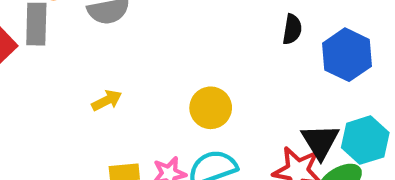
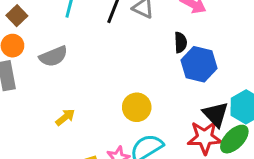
blue hexagon: (347, 55) -> (199, 64), moved

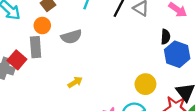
yellow circle: (137, 107) -> (145, 84), moved

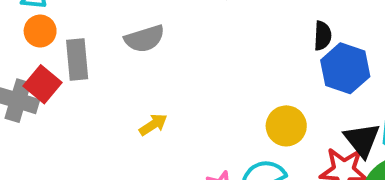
orange circle: (42, 25) -> (40, 31), moved

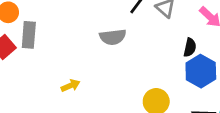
gray semicircle: (145, 39) -> (113, 37), moved

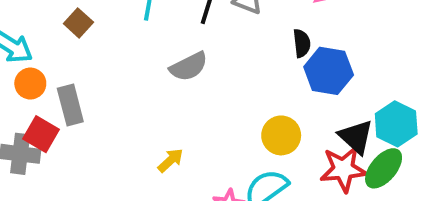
yellow arrow: (71, 86) -> (171, 160), moved

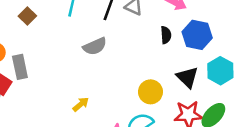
blue hexagon: (329, 71) -> (197, 35), moved
cyan hexagon: (396, 124) -> (220, 71), moved
black triangle: (356, 137) -> (187, 77), moved

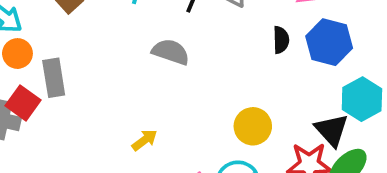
gray semicircle: (95, 46) -> (171, 52), turned -140
black triangle: (187, 77) -> (332, 130), moved

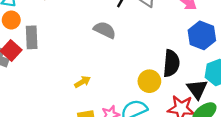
black semicircle: (281, 40) -> (171, 63), moved, size x1.6

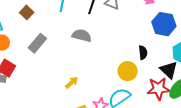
gray rectangle: (32, 37) -> (37, 43), moved, turned 54
black semicircle: (171, 63) -> (143, 53), size x0.6

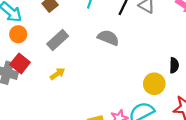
yellow arrow: (72, 83) -> (57, 74), moved

